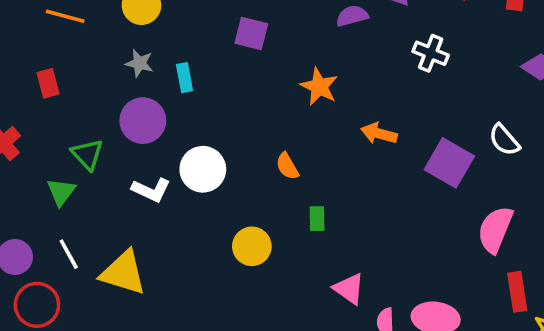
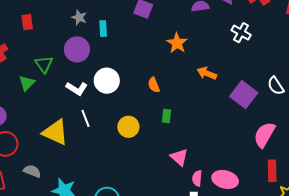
white line: (69, 254) -> (85, 118), moved

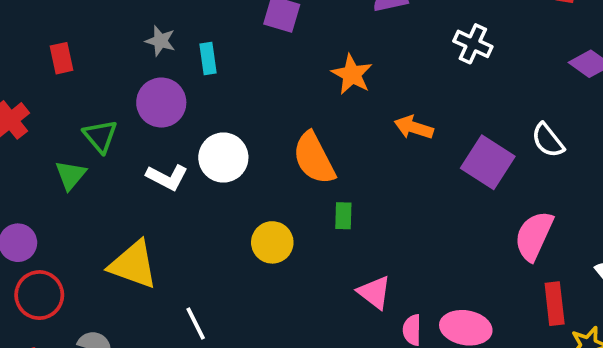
orange semicircle: (154, 85) -> (314, 158), size x1.8
white line: (85, 118) -> (196, 323), moved

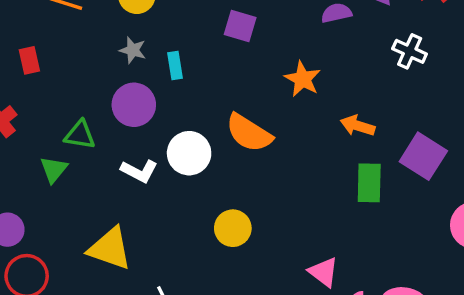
red rectangle: (62, 58) -> (29, 60), moved
green triangle: (100, 136) -> (80, 135), turned -40
orange semicircle: (314, 158) -> (249, 133), moved, turned -30
green rectangle: (343, 216) -> (369, 183), moved, size x1.6

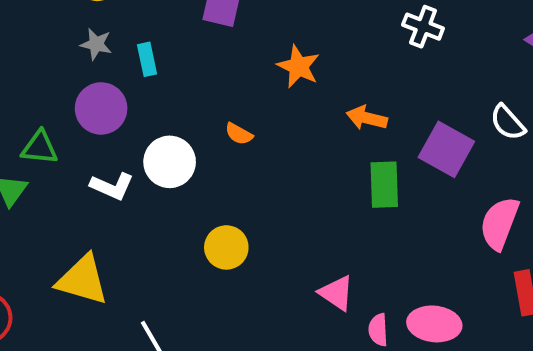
orange semicircle: (249, 133) -> (239, 134), size x0.5

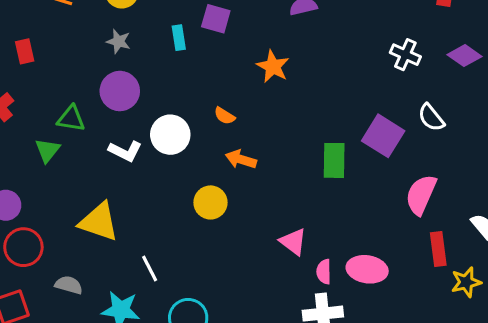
white cross: (423, 27) -> (405, 55), moved
cyan rectangle: (147, 59) -> (179, 38), moved
orange arrow: (367, 118) -> (241, 159), moved

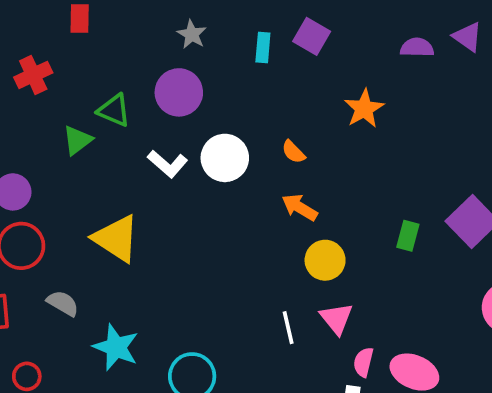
green rectangle: (334, 160) -> (408, 236), size x0.7
yellow circle: (210, 202) -> (325, 260), moved
white line: (150, 268) -> (288, 328), moved

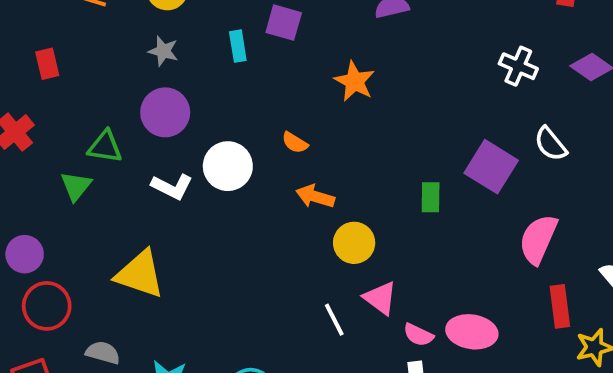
pink semicircle: (363, 362) -> (418, 335), turned -64

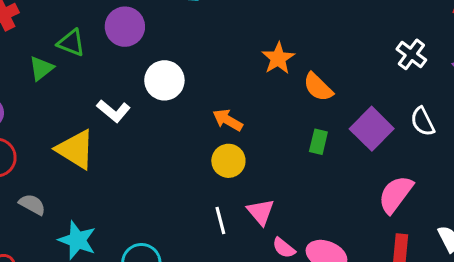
orange star: (354, 81) -> (278, 58), moved
orange semicircle: (295, 143) -> (318, 87), moved, size x1.5
white L-shape: (172, 187) -> (113, 111), moved
yellow circle: (354, 243) -> (228, 161), moved

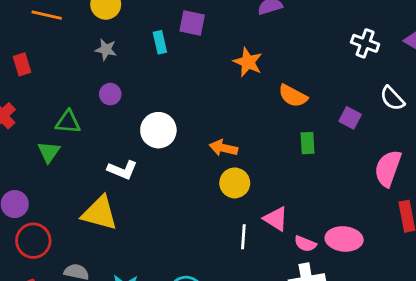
purple circle: (125, 27) -> (110, 94), size x0.6
orange star: (278, 58) -> (248, 62), moved
purple square: (372, 129) -> (350, 118), size x0.6
white line: (220, 221) -> (243, 237), turned 35

